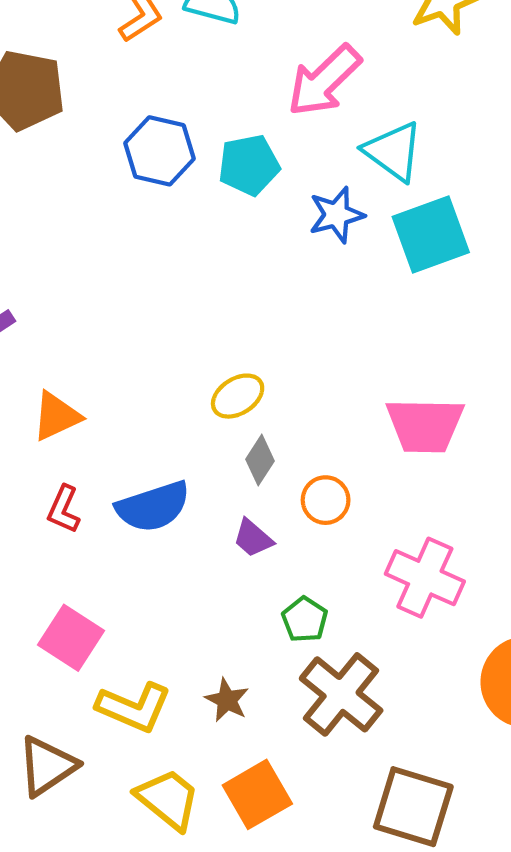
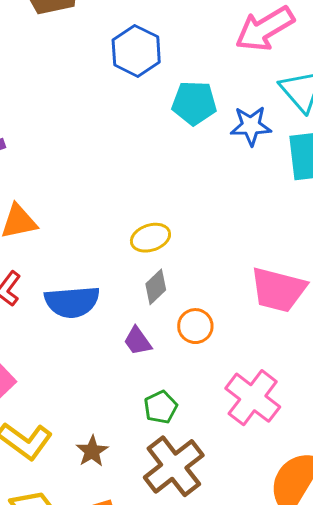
cyan pentagon: (249, 165) -> (194, 103), moved

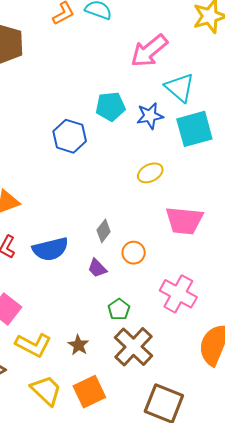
blue hexagon: (136, 51) -> (70, 136), moved
yellow ellipse: (150, 238) -> (150, 173), moved

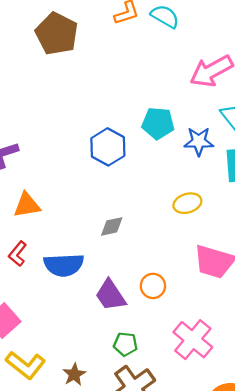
gray diamond: (104, 231) -> (112, 226), moved, turned 30
purple trapezoid: (97, 268) -> (110, 295), size x1.5
green pentagon: (119, 309) -> (125, 344), turned 30

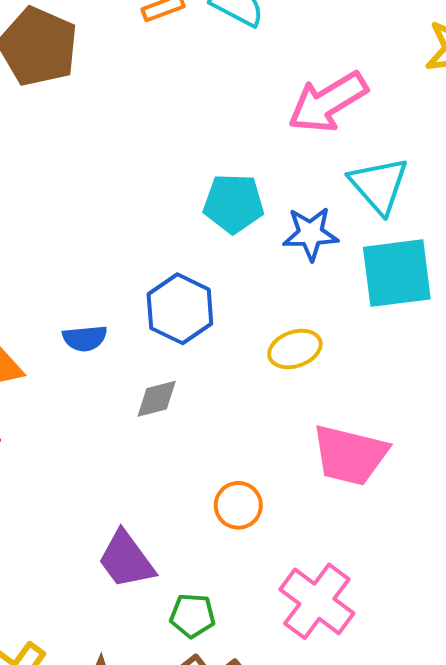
blue hexagon: (108, 147) -> (180, 309), moved
blue semicircle: (64, 265) -> (85, 338), moved, size x0.6
purple trapezoid: (110, 295) -> (126, 560), moved

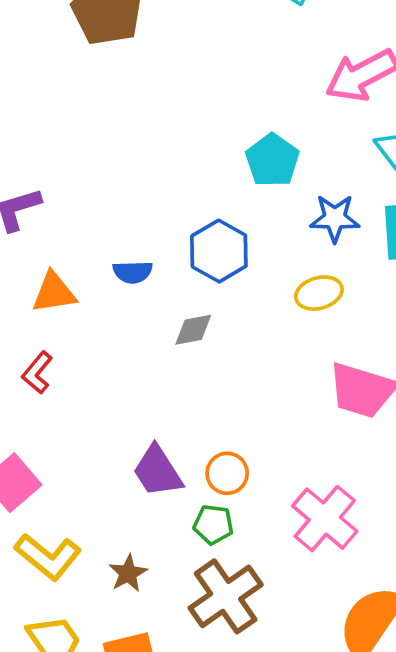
cyan pentagon: (234, 203) -> (272, 160), turned 30
blue star: (311, 234) -> (335, 218), moved
orange circle: (238, 505) -> (227, 473), moved

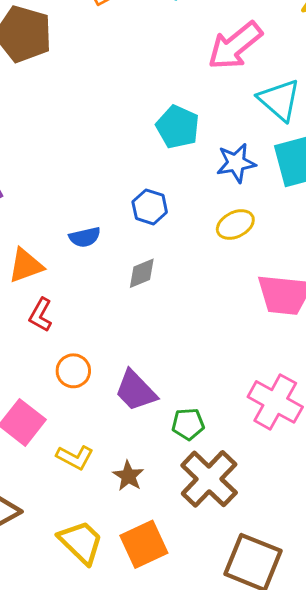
blue hexagon: (219, 251) -> (150, 207), size x0.7
red L-shape: (37, 373) -> (41, 315), moved
orange circle: (227, 473) -> (73, 371), moved
yellow L-shape: (48, 557) -> (75, 457), moved, size x0.7

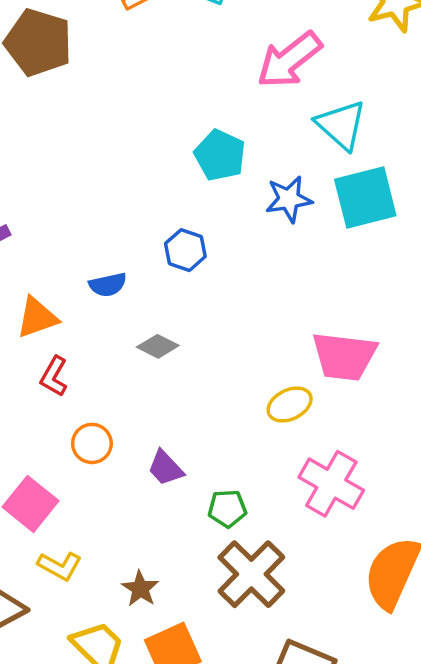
yellow ellipse: (235, 225) -> (290, 405), moved
gray diamond: (142, 273) -> (158, 346), moved, turned 48
purple trapezoid: (136, 391) -> (166, 468), size x0.7
yellow L-shape: (75, 457) -> (60, 566), moved
brown star: (128, 476) -> (140, 589), moved

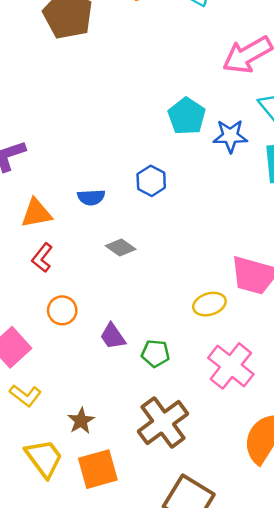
blue star: (289, 199) -> (230, 136), moved
green pentagon: (227, 509) -> (155, 353), moved

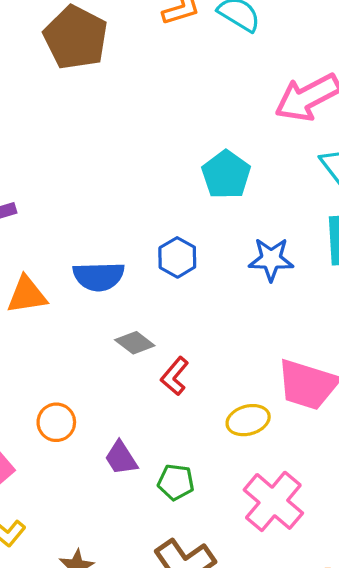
blue star: (230, 136) -> (271, 259), moved
blue semicircle: (91, 197) -> (99, 276), size x1.4
red L-shape: (42, 258) -> (175, 376), moved

